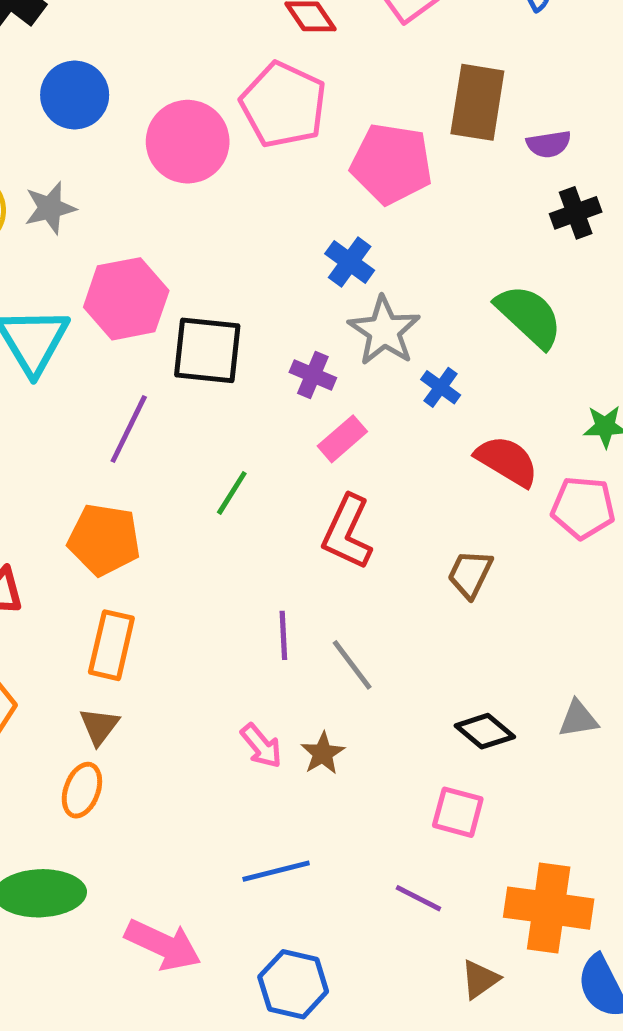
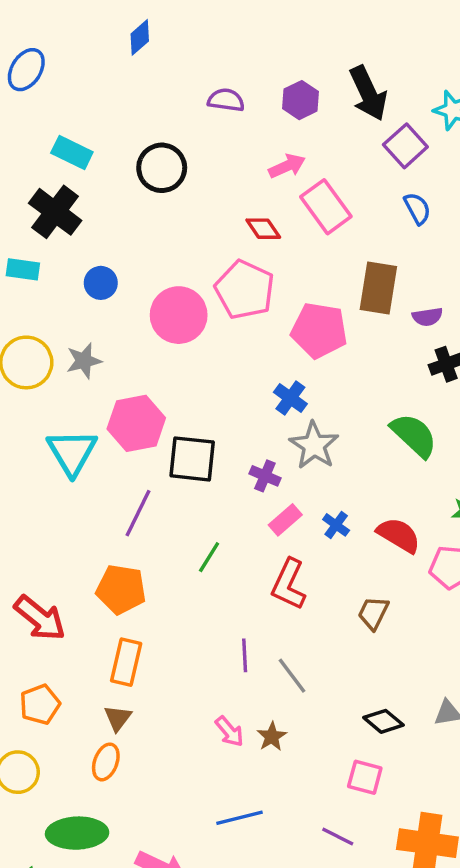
blue circle: (75, 95) -> (101, 283), size x0.7
blue cross: (441, 387) -> (336, 525), moved

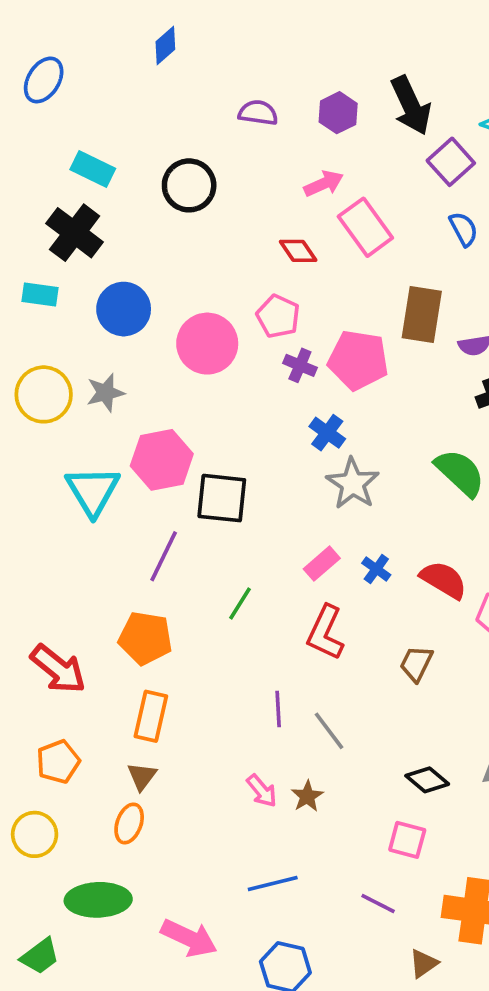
blue circle: (101, 283) -> (124, 309), size x1.5
pink pentagon: (245, 290) -> (278, 316), size x0.7
purple cross: (265, 476) -> (300, 365), moved

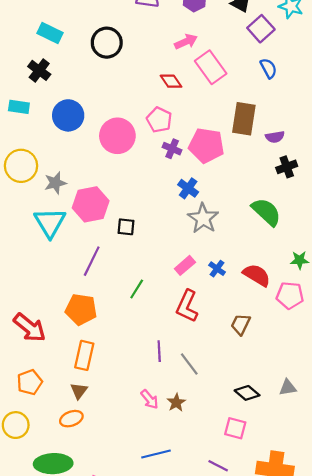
black cross: (75, 233) -> (39, 70), size x0.7
gray star: (105, 393) -> (55, 183), moved
black square: (222, 498) -> (126, 227), size x0.6
orange ellipse: (129, 824) -> (71, 419), turned 50

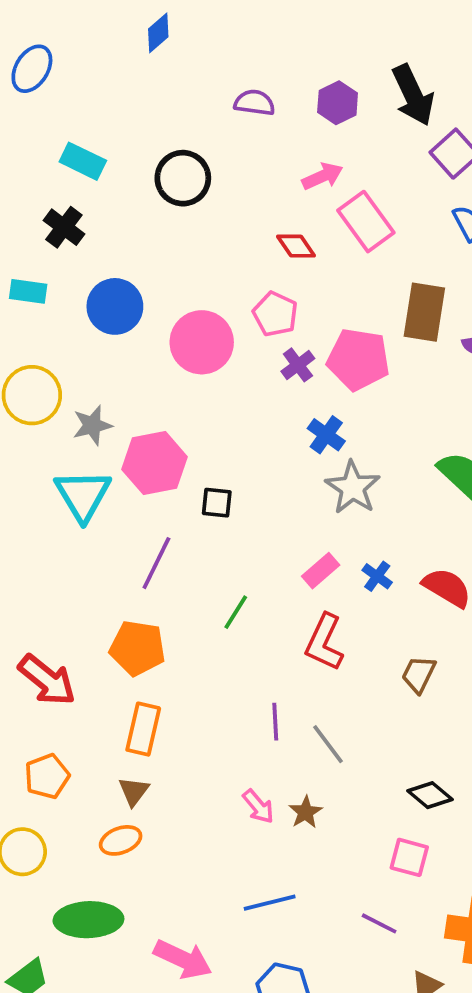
purple cross: (172, 149) -> (298, 365), turned 30

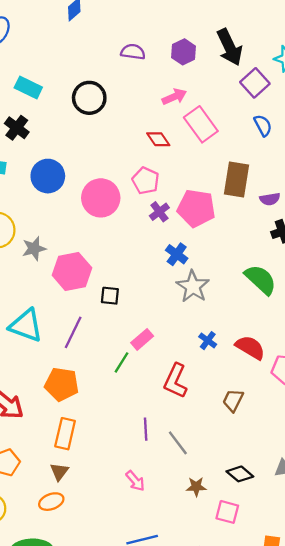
cyan triangle: (83, 495) -> (26, 326), moved, turned -39
pink rectangle: (321, 571) -> (142, 339), moved
brown star: (305, 812) -> (196, 487), moved, turned 30

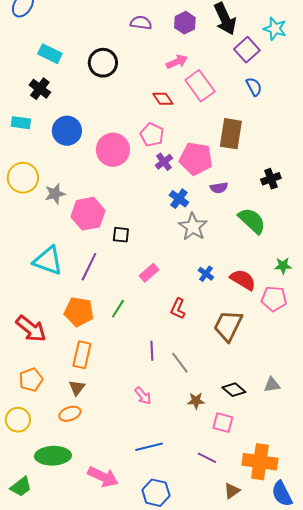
purple semicircle: (270, 199) -> (219, 188), moved
green line: (121, 362) -> (118, 309), moved
red L-shape: (176, 381) -> (178, 309), size x0.7
brown trapezoid: (233, 400) -> (228, 326), size x1.6

